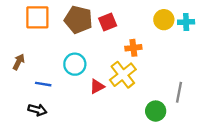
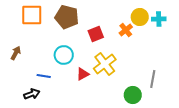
red square: (108, 22) -> (96, 34), moved
orange cross: (133, 48) -> (126, 30), moved, turned -32
blue line: (43, 84) -> (44, 76), moved
black arrow: (37, 110) -> (32, 94), turned -35

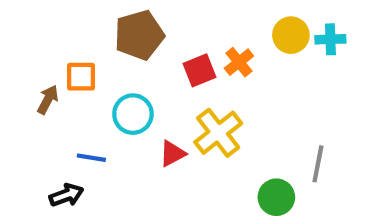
orange square: (32, 15) -> (81, 77), moved, size x0.7
brown pentagon: (67, 17) -> (139, 35), turned -30
orange cross: (126, 30) -> (239, 62), moved
brown arrow: (16, 53) -> (48, 100), moved

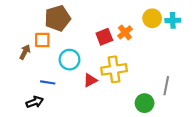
brown pentagon: (139, 35) -> (58, 18), moved
yellow cross: (218, 133) -> (114, 69), turned 30

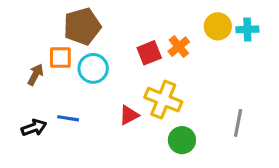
cyan circle: (69, 60) -> (93, 68), moved
yellow cross: (114, 69) -> (163, 100), turned 30
black arrow: (35, 102) -> (34, 128), moved
green circle: (145, 103) -> (182, 140), moved

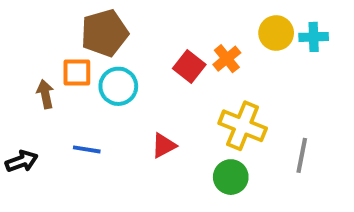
red square: (149, 53) -> (189, 67), turned -30
brown arrow: (35, 75) -> (45, 94), turned -40
yellow cross: (163, 100) -> (243, 126), moved
black arrow: (34, 128) -> (22, 161), moved

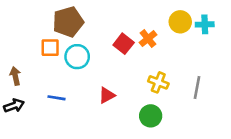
brown arrow: (45, 94) -> (15, 76), moved
yellow cross: (243, 126) -> (158, 82), size x0.7
gray line: (302, 155) -> (197, 88), moved

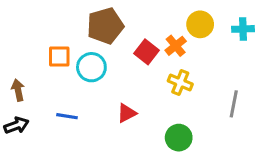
brown pentagon: (68, 22) -> (105, 26), moved
yellow circle: (180, 22) -> (200, 24), moved
yellow cross: (158, 82) -> (180, 82), moved

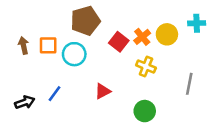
yellow circle: (200, 24) -> (167, 34), moved
brown arrow: (18, 90) -> (23, 45), moved
blue line: (67, 116) -> (54, 94), turned -63
black arrow: (16, 125) -> (25, 102), moved

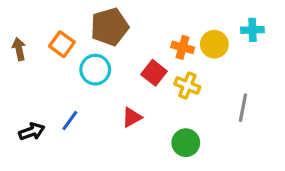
orange cross: (142, 37) -> (183, 47), turned -35
red square: (119, 42) -> (154, 73), moved
brown arrow: (23, 45) -> (19, 49), moved
orange square: (48, 45) -> (62, 44), moved, turned 36

